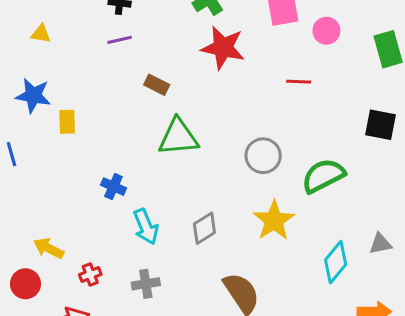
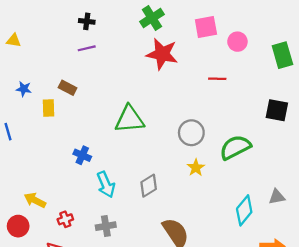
yellow triangle: (41, 34) -> (14, 40), moved
brown rectangle: (157, 85) -> (68, 88), moved
blue star: (33, 96) -> (24, 89), size x0.6
yellow star: (274, 221) -> (196, 168), moved, size x0.6

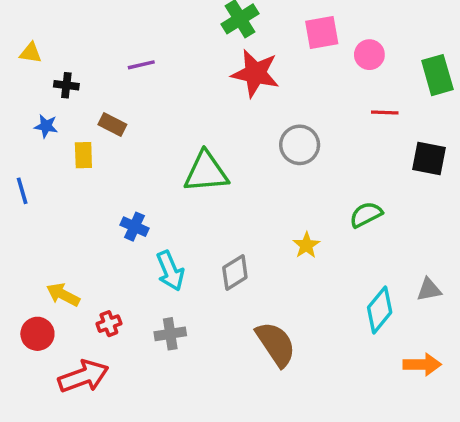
black cross: (87, 21) -> (66, 85), moved
red line: (217, 79) -> (385, 113), moved
gray circle: (191, 133) -> (300, 145), moved
green semicircle: (235, 147) -> (366, 215), size x0.7

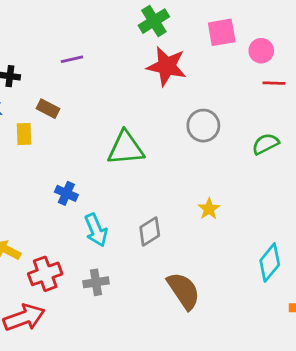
red line: (385, 113) -> (274, 83), moved
green semicircle: (366, 215) -> (265, 144), moved
red cross: (109, 324) -> (45, 274), size x1.6

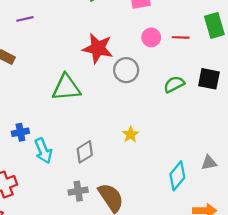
pink circle: (261, 51) -> (151, 37), moved
red star: (167, 66) -> (98, 48), moved
blue cross: (66, 193) -> (20, 132), moved, turned -35
gray cross: (96, 282) -> (78, 191), moved

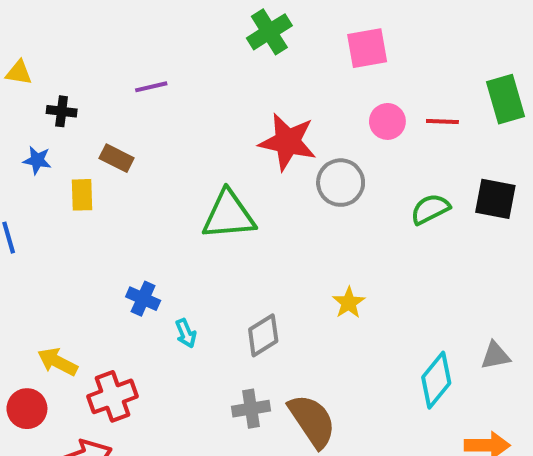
blue cross: (20, 132) -> (143, 299), turned 35
cyan arrow: (43, 151) -> (186, 333), size x0.6

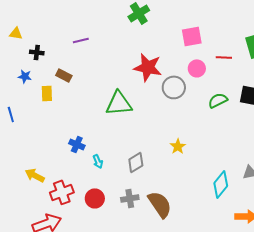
pink square: (367, 48) -> (192, 36), moved
pink circle: (387, 121) -> (197, 68), moved
red circle: (27, 409) -> (95, 198), moved

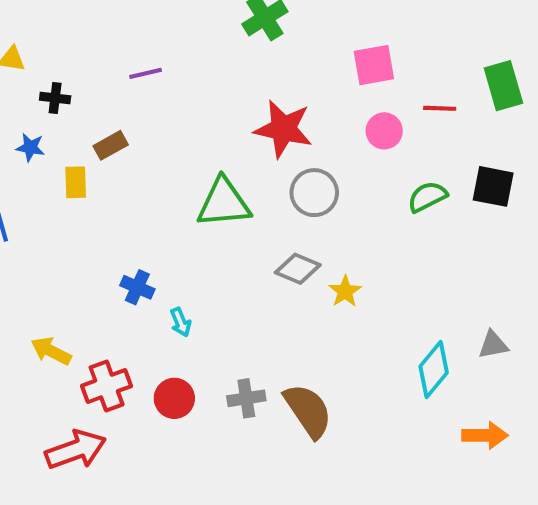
brown rectangle: (64, 75) -> (111, 145), turned -56
gray circle: (174, 87) -> (314, 193), moved
gray diamond: (136, 162) -> (298, 269), moved, turned 55

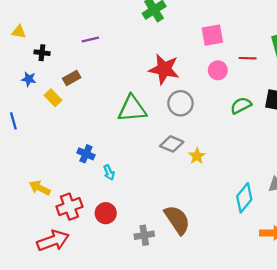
yellow rectangle: (76, 182) -> (53, 98), turned -42
gray cross: (246, 398) -> (144, 235), moved

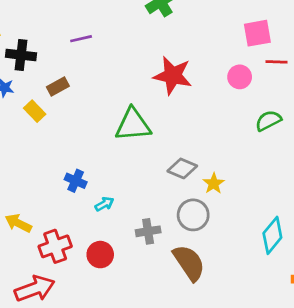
pink square: (212, 35) -> (257, 33), moved
black cross: (42, 53) -> (21, 55), size x1.5
gray circle: (180, 103) -> (193, 215), moved
cyan arrow: (109, 173) -> (104, 204), turned -96
gray cross: (144, 235) -> (148, 231), moved

